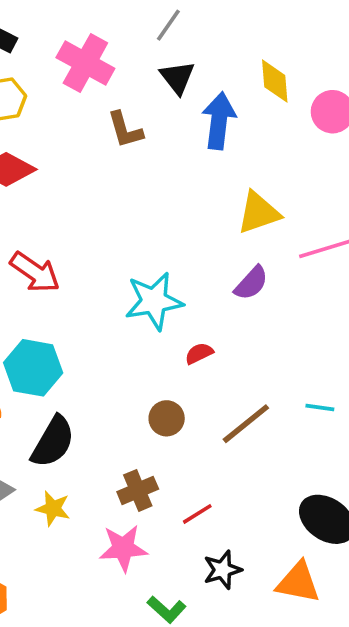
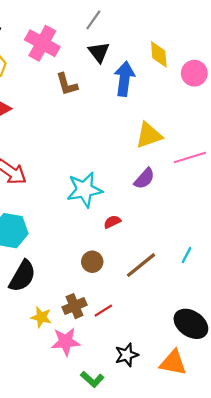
cyan line: (320, 407) -> (187, 255), turned -70
yellow star: (53, 508) -> (41, 317), moved
red line: (197, 514) -> (103, 311), moved

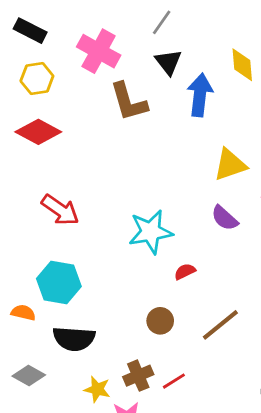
brown L-shape: (67, 84) -> (129, 102), size x1.4
purple semicircle: (144, 179) -> (225, 218), turned 90
black semicircle: (22, 276) -> (74, 339), turned 64

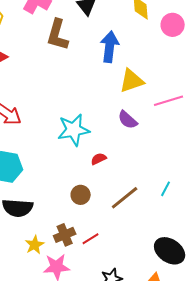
blue arrow: (200, 95) -> (110, 47), moved
brown L-shape: (129, 102) -> (58, 35), turned 32
yellow star: (97, 389) -> (35, 245), turned 30

